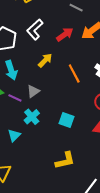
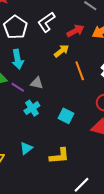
yellow arrow: (45, 60) -> (62, 51), moved
gray triangle: (33, 91) -> (37, 83), turned 40
cyan triangle: (14, 135) -> (26, 148), moved

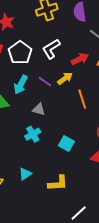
cyan arrow: (18, 59) -> (21, 85), turned 36
purple line: (18, 87) -> (45, 82), moved

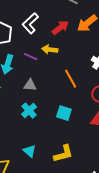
yellow arrow: (65, 78) -> (50, 50), turned -126
orange line: (82, 99) -> (71, 79), moved
cyan triangle: (25, 174) -> (30, 151), turned -32

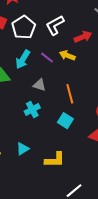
orange line: (71, 79) -> (70, 94), moved
cyan triangle: (30, 151) -> (23, 149), turned 32

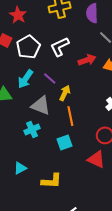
yellow arrow: (67, 55) -> (65, 93), moved, turned 91
gray triangle: (39, 85) -> (41, 106), size x1.5
cyan square: (65, 121) -> (64, 142), turned 35

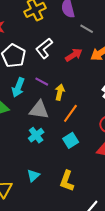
orange line: (70, 116) -> (70, 113), turned 60
yellow L-shape: (52, 181) -> (67, 181), turned 120

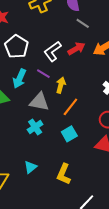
gray line: (87, 29) -> (83, 23), moved
white L-shape: (44, 48) -> (53, 51), moved

